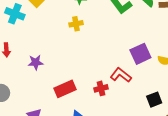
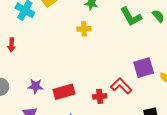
purple star: (36, 62) -> (35, 86), moved

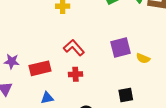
red L-shape: (121, 86) -> (74, 48), moved

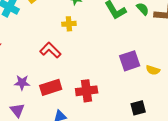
red L-shape: (74, 48) -> (50, 50), moved
red cross: (75, 74) -> (87, 91), size x1.5

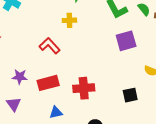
purple square: (130, 61) -> (126, 41), moved
black square: (138, 108) -> (130, 95), moved

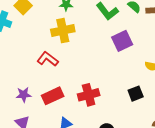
yellow cross: (69, 20) -> (63, 31), size x1.6

